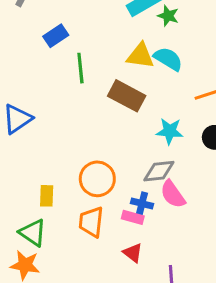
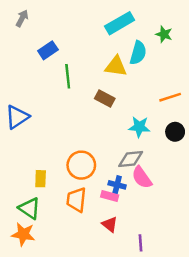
green star: (168, 16) -> (164, 34), moved
cyan semicircle: (168, 59) -> (138, 53), moved, turned 75
brown rectangle: (127, 96) -> (105, 98), size x0.7

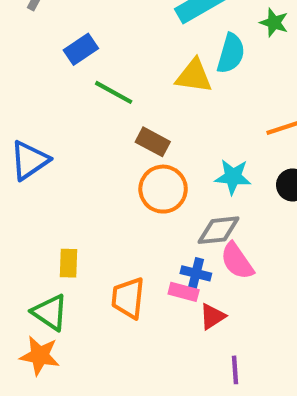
green line: (68, 76) -> (114, 92), turned -55
brown rectangle: (105, 98) -> (153, 142), moved
orange circle: (81, 165) -> (163, 189), moved
red triangle: (110, 224) -> (212, 317), moved, turned 49

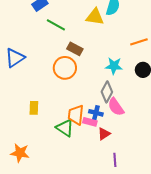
orange circle: (163, 189) -> (65, 68), moved
gray diamond: (219, 230) -> (107, 92), turned -55
orange trapezoid: (128, 298) -> (76, 115), moved
green triangle: (50, 312) -> (65, 128), moved

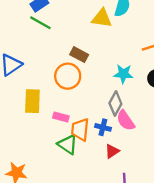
green line: (56, 25) -> (40, 23), moved
yellow rectangle: (34, 108) -> (32, 101), moved, size x1.5
pink rectangle: (90, 122) -> (61, 117), moved

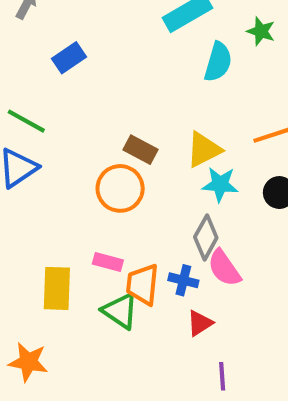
yellow triangle: (102, 18) -> (204, 150), moved, turned -35
green line: (40, 23) -> (26, 121), moved
yellow rectangle: (32, 101) -> (57, 288), moved

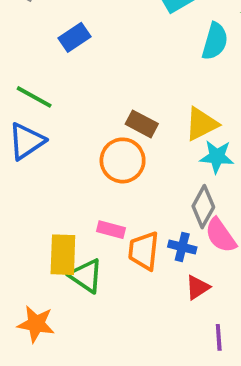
green triangle: (120, 311) -> (86, 276), moved

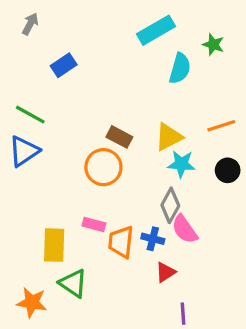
green triangle: (86, 276) -> (73, 283), moved

